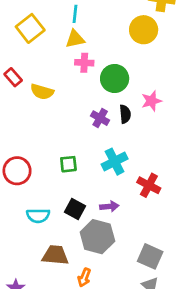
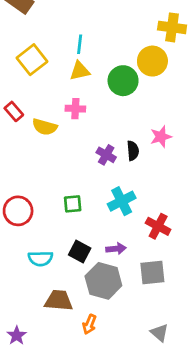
pink cross: (84, 63) -> (75, 109), moved
green circle: (115, 79) -> (123, 81), moved
gray square: (150, 256) -> (152, 272), moved, turned -30

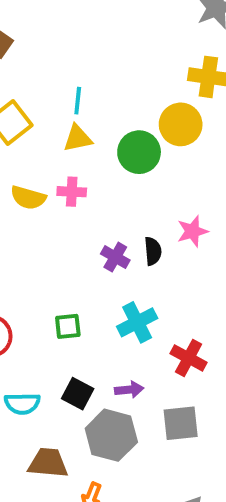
yellow semicircle: (45, 127) -> (28, 198), moved

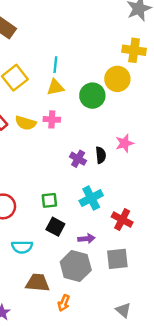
black square: (78, 394) -> (55, 227), moved

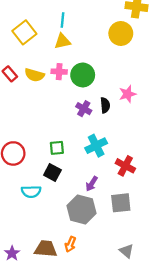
green circle: (92, 96) -> (83, 75), moved
black square: (55, 227) -> (52, 173), moved
purple arrow: (86, 239) -> (92, 184), turned 128
brown trapezoid: (38, 283) -> (46, 249), moved

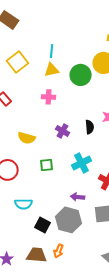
yellow semicircle: (34, 75) -> (27, 138), moved
green circle: (83, 75) -> (81, 75), moved
purple cross: (84, 109) -> (63, 131), moved
black square: (52, 173) -> (43, 225), moved
purple arrow: (92, 184) -> (78, 197), turned 64

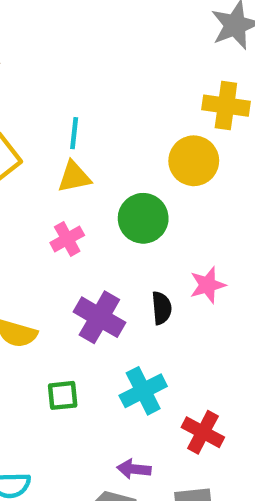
green circle: (81, 75) -> (143, 218), moved
pink cross: (49, 97) -> (67, 239), turned -32
purple cross: (63, 131) -> (99, 317), size x1.5

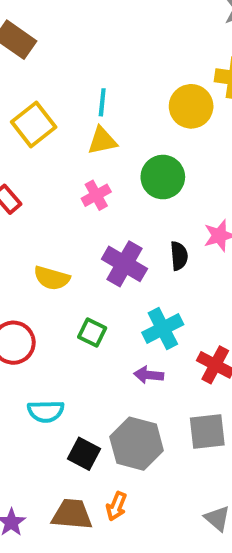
yellow circle: (194, 161) -> (191, 106), moved
green square: (63, 395) -> (92, 333), turned 32
purple arrow: (134, 469) -> (149, 375), moved

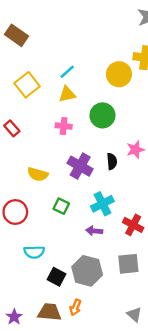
cyan line: (102, 102) -> (67, 72), turned 42
pink cross: (96, 195) -> (64, 126), turned 35

